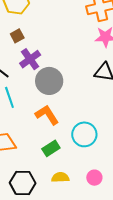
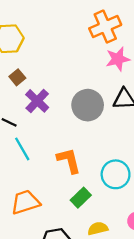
gray circle: (49, 81) -> (88, 105), moved
orange L-shape: (47, 115) -> (69, 161), turned 30

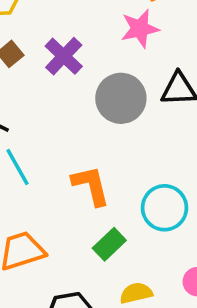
pink star: (118, 59) -> (140, 29), moved
purple cross: (37, 101) -> (64, 56), moved

